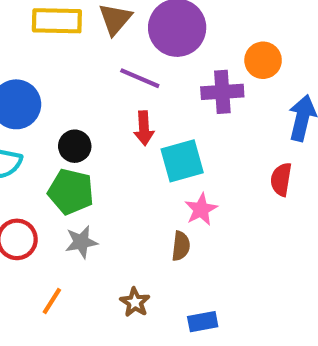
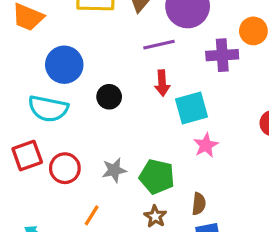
purple line: (140, 78) -> (159, 45), turned -36
green pentagon: (71, 192) -> (157, 177), moved
brown semicircle: (181, 246) -> (199, 204), moved

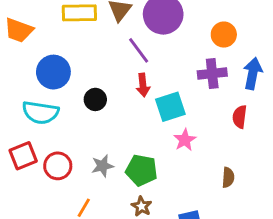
purple line: (159, 45) -> (139, 50), turned 68
purple cross: (222, 55) -> (212, 73), moved
brown semicircle: (199, 204) -> (228, 177), moved

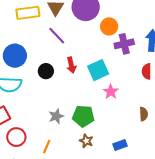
orange circle: (224, 35) -> (109, 26), moved
purple line: (139, 50) -> (57, 36), moved
red arrow: (143, 85) -> (71, 65), moved
red circle: (58, 166) -> (16, 137), moved

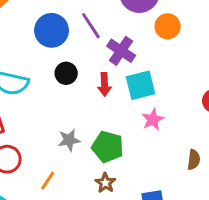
purple cross: (124, 44) -> (121, 51), moved, turned 36
blue circle: (15, 56) -> (52, 30), moved
red arrow: (71, 65) -> (104, 84), moved

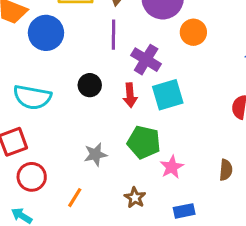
purple line: (91, 26) -> (114, 35), turned 36
blue circle: (52, 30) -> (46, 33), moved
pink star: (153, 119) -> (172, 167), moved
green pentagon: (108, 147) -> (144, 142), moved

